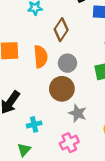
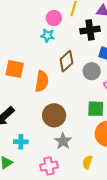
gray circle: (67, 63) -> (92, 71), moved

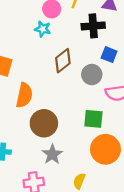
orange semicircle: (42, 81) -> (24, 95), moved

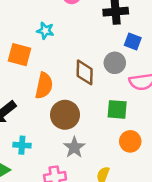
cyan star: (43, 29) -> (45, 31), moved
brown diamond: (63, 61) -> (85, 72), moved, turned -50
orange circle: (105, 149) -> (130, 141), size x0.7

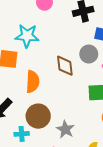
cyan star: (45, 31) -> (27, 36), size x1.6
brown circle: (65, 115) -> (38, 116), moved

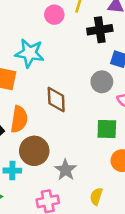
brown diamond: (65, 66) -> (56, 100), moved
orange semicircle: (33, 82) -> (19, 119), moved

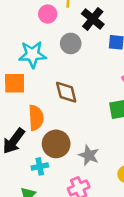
black cross: (100, 30) -> (93, 19), turned -30
gray circle: (102, 82) -> (71, 43), moved

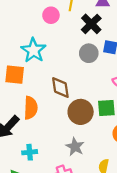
gray circle: (71, 43) -> (89, 53), moved
cyan star: (32, 54) -> (33, 50), turned 30
brown circle: (56, 144) -> (81, 112), moved

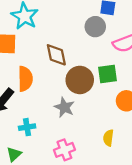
gray circle: (89, 53) -> (95, 27), moved
gray star: (75, 147) -> (64, 107), moved

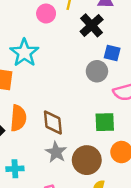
brown diamond: (56, 55) -> (53, 122), moved
brown circle: (80, 80) -> (87, 160), moved

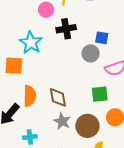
black cross: (92, 25) -> (66, 29), moved, turned 36

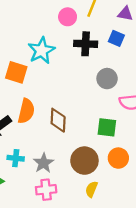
blue square: (102, 38) -> (116, 38), moved
gray star: (62, 121) -> (44, 163), moved

